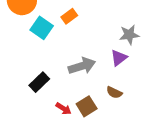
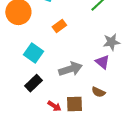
cyan square: (42, 28) -> (33, 53), moved
purple triangle: (119, 58) -> (102, 62), turned -42
brown square: (87, 106) -> (74, 104), turned 30

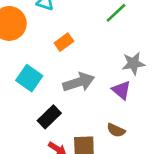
gray arrow: (70, 69) -> (79, 82), moved
black rectangle: (33, 83) -> (49, 117), moved

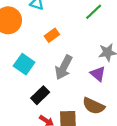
gray arrow: (79, 82) -> (64, 67), turned 135
brown semicircle: (116, 130) -> (94, 106), size x1.5

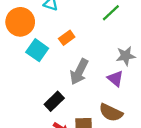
cyan square: (24, 64) -> (37, 50), moved

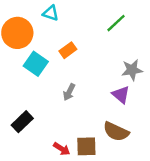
gray arrow: (79, 72) -> (69, 92), moved, size x0.6
black rectangle: (54, 101) -> (22, 122), moved

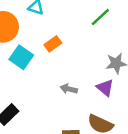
gray arrow: (69, 92) -> (69, 89), moved, turned 77

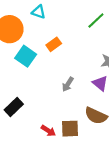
gray arrow: (69, 89) -> (68, 84), turned -72

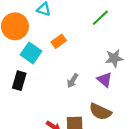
black rectangle: (14, 107) -> (19, 81), moved, turned -30

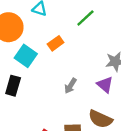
green line: (100, 18) -> (85, 18), moved

